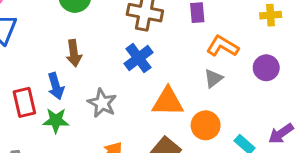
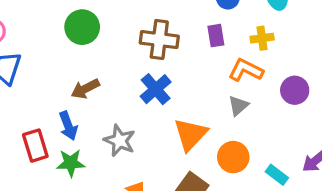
yellow cross: (271, 15) -> (262, 38), moved
brown arrow: (74, 53) -> (85, 89), turned 75
orange triangle: (168, 102) -> (190, 134), turned -44

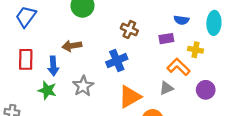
purple rectangle: (216, 36) -> (166, 39), turned 72
brown cross: (159, 40) -> (129, 29), size x0.7
red rectangle: (35, 146) -> (26, 59), moved

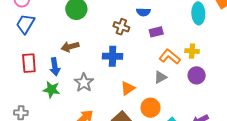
blue semicircle: (181, 20) -> (143, 12), moved
yellow cross: (195, 50) -> (192, 51), moved
blue cross: (117, 61) -> (113, 56), turned 30
orange triangle: (130, 97) -> (128, 88), size x0.7

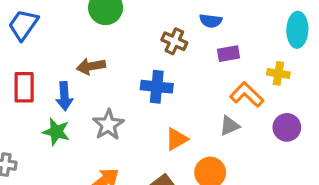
yellow cross: (192, 51) -> (278, 73), moved

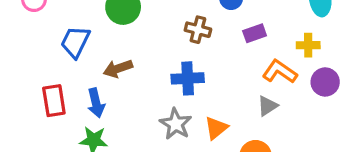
blue trapezoid: (23, 25) -> (75, 42), moved
gray star: (108, 125) -> (176, 124), moved
purple circle: (287, 127) -> (325, 82), moved

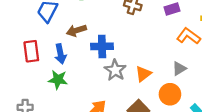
blue cross: (188, 78) -> (102, 46), moved
gray triangle: (267, 106) -> (179, 69), moved

